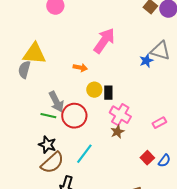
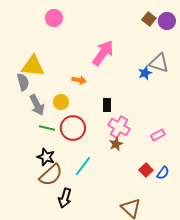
gray semicircle: (24, 70) -> (23, 82), turned 150
yellow circle: (94, 90) -> (61, 102), moved
gray arrow: (56, 102) -> (37, 105), moved

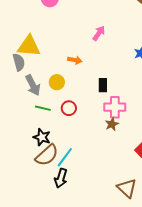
pink arrow: (103, 53) -> (99, 33), size x0.6
pink cross: (119, 127) -> (115, 107), turned -30
red circle: (73, 128) -> (69, 108), size x0.6
cyan line: (83, 166) -> (65, 157), moved

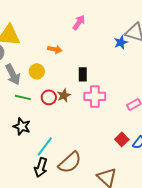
brown star: (112, 124) -> (64, 95), moved
brown semicircle: (47, 155) -> (70, 162), moved

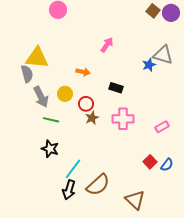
black rectangle: (83, 74) -> (116, 88), moved, turned -72
red circle: (49, 97) -> (86, 104), moved

